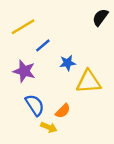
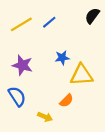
blue line: (43, 45) -> (49, 22), moved
blue semicircle: (35, 105) -> (17, 96), moved
orange semicircle: (63, 111) -> (66, 101), moved

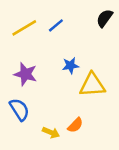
orange semicircle: (66, 101) -> (75, 125), moved

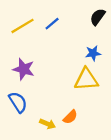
blue star: (70, 66) -> (93, 53), moved

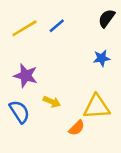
yellow triangle: (86, 79) -> (97, 107), moved
yellow arrow: (48, 124) -> (52, 102), moved

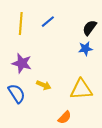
black semicircle: (107, 18) -> (90, 28), moved
yellow line: (24, 28) -> (21, 24), turned -55
orange semicircle: (77, 128) -> (65, 117), moved

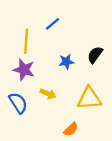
yellow line: (21, 24) -> (26, 41), moved
black semicircle: (90, 28) -> (95, 55), moved
blue star: (85, 49) -> (66, 62), moved

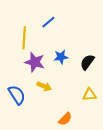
black semicircle: (95, 55) -> (87, 62), moved
purple star: (24, 70) -> (35, 62), moved
yellow triangle: (89, 98) -> (89, 95), moved, size x0.6

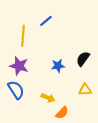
blue star: (61, 57) -> (58, 66), moved
purple star: (35, 62) -> (19, 66), moved
yellow arrow: (44, 86) -> (48, 98), moved

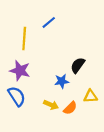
black semicircle: (83, 59) -> (78, 65), moved
blue star: (58, 66) -> (62, 81), moved
orange semicircle: (62, 113) -> (70, 108), moved

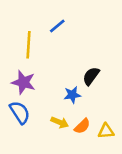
yellow triangle: (91, 96) -> (106, 131), moved

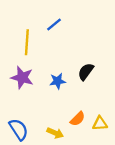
blue star: (72, 95) -> (58, 81), moved
blue semicircle: (20, 112) -> (19, 129), moved
yellow arrow: (60, 122) -> (55, 133), moved

